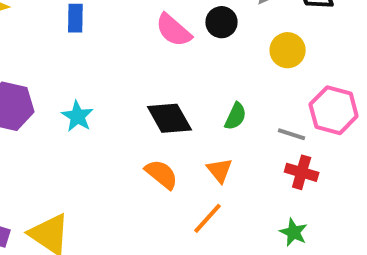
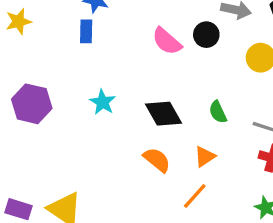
cyan star: (77, 116) -> (103, 102), moved
green semicircle: (236, 116) -> (218, 112), turned 130
orange triangle: (219, 170) -> (205, 157), turned 35

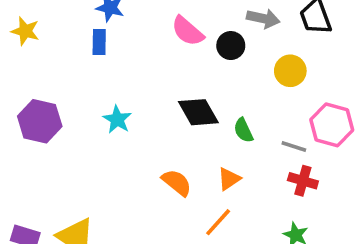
yellow star: (19, 21) -> (25, 31), turned 30
pink semicircle: (167, 41) -> (188, 31), moved
black diamond: (163, 114) -> (198, 112), moved

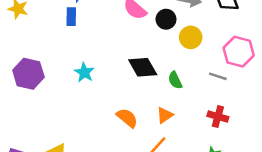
yellow circle: (290, 71) -> (191, 37), moved
pink hexagon: (332, 125) -> (239, 52), moved
gray line: (294, 147) -> (218, 76), moved

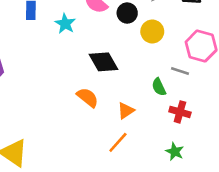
cyan star: (84, 72) -> (65, 24), moved
green semicircle: (175, 80) -> (159, 87), moved
orange semicircle: (127, 118) -> (88, 97), moved

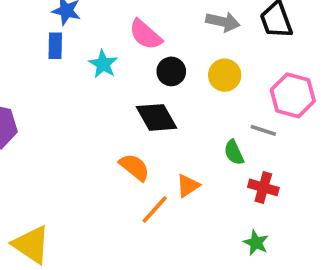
black circle: (127, 13) -> (171, 71), moved
orange line: (118, 142) -> (155, 210), moved

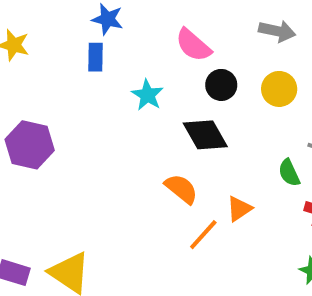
cyan star: (103, 64) -> (147, 95), moved

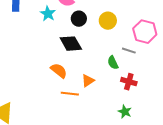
cyan star: (147, 95) -> (48, 14), moved
orange line: (203, 235) -> (70, 94), turned 54

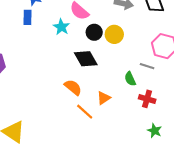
yellow circle: (108, 21) -> (114, 34), moved
orange line: (70, 94) -> (85, 112), turned 36
green star: (125, 112) -> (154, 131), moved

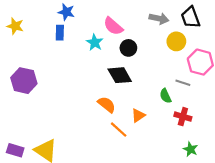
yellow circle: (114, 34) -> (176, 41), moved

